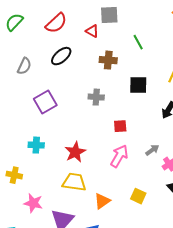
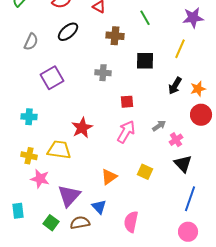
cyan cross: (36, 145) -> (29, 117), moved
yellow cross: (14, 175) -> (29, 156), moved
yellow trapezoid: (74, 182) -> (59, 150), moved

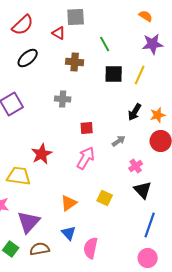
black square: (145, 61) -> (114, 74), moved
gray arrow: (159, 126) -> (119, 141), moved
blue triangle: (99, 207) -> (69, 233), moved

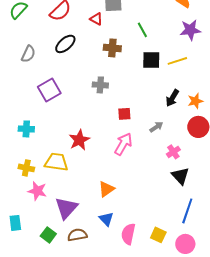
yellow line: (140, 75) -> (177, 61), turned 48
yellow square: (105, 198) -> (158, 235), moved

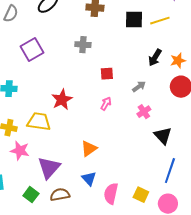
pink arrow: (123, 144) -> (106, 104), size x0.6
pink cross: (173, 152) -> (144, 112), moved

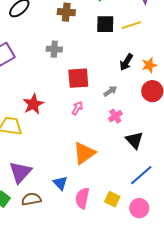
red square: (107, 74) -> (78, 78), size x1.6
orange triangle: (89, 149) -> (84, 153), moved, size x1.4
blue line: (170, 171) -> (141, 175), turned 30

